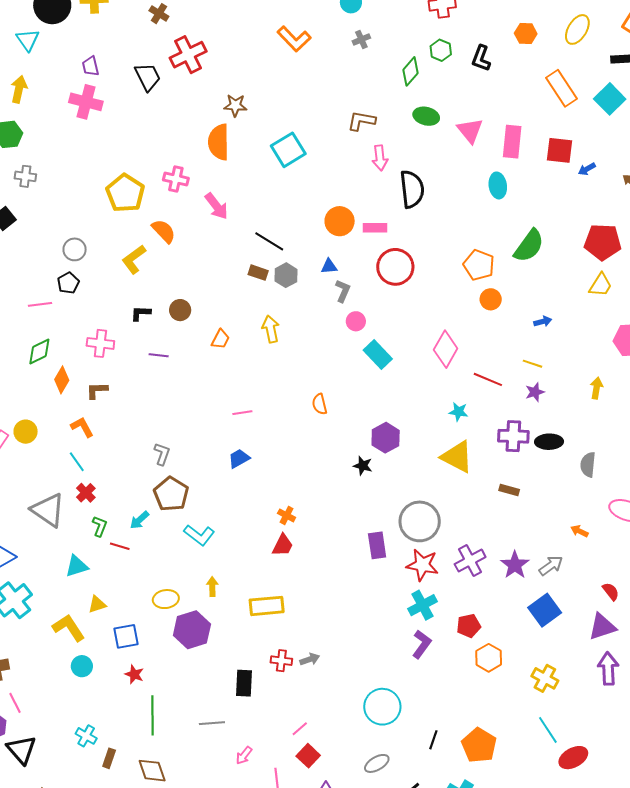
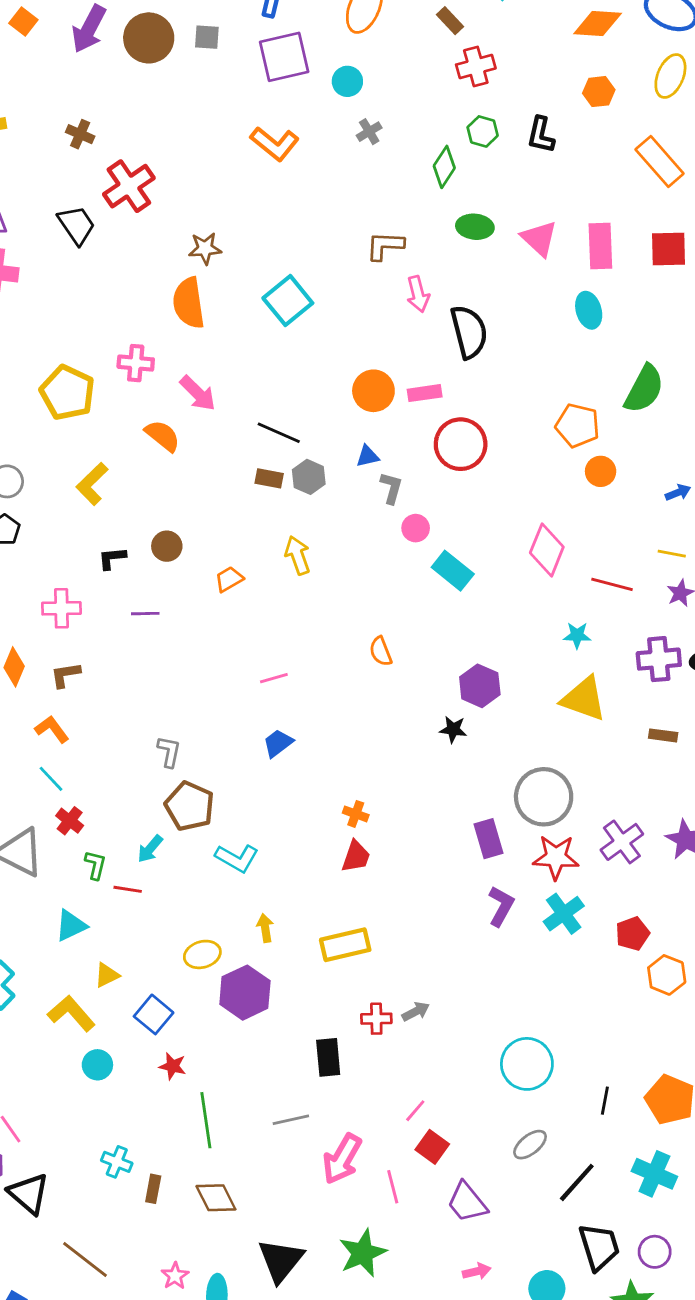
orange semicircle: (164, 231) -> (163, 436), moved
orange trapezoid: (220, 339) -> (229, 579), turned -140
blue square: (126, 636) -> (154, 1014), turned -32
purple L-shape: (422, 644) -> (501, 906), moved
pink arrow: (244, 755) -> (342, 1159), size x1.8

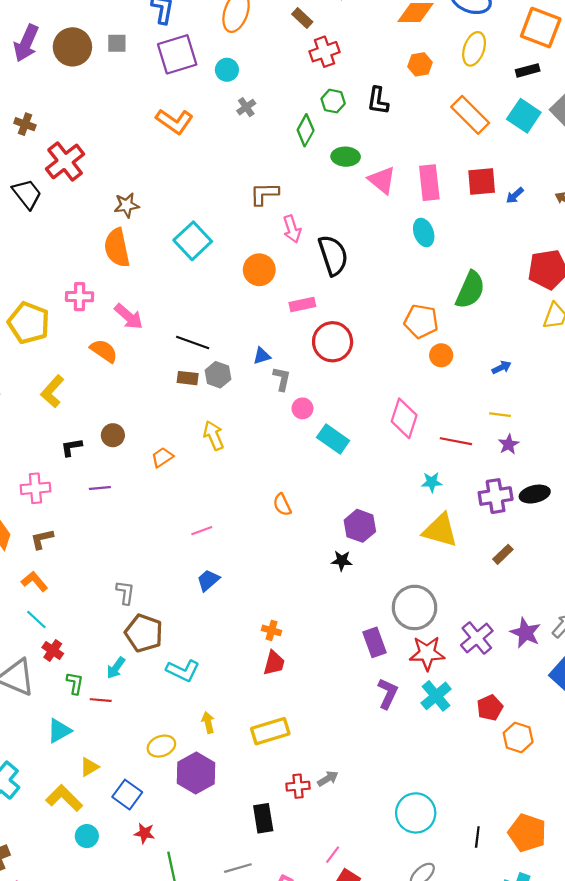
green ellipse: (475, 227) -> (346, 157), moved
orange circle: (373, 391) -> (259, 270), moved
brown rectangle: (663, 735) -> (503, 554), turned -48

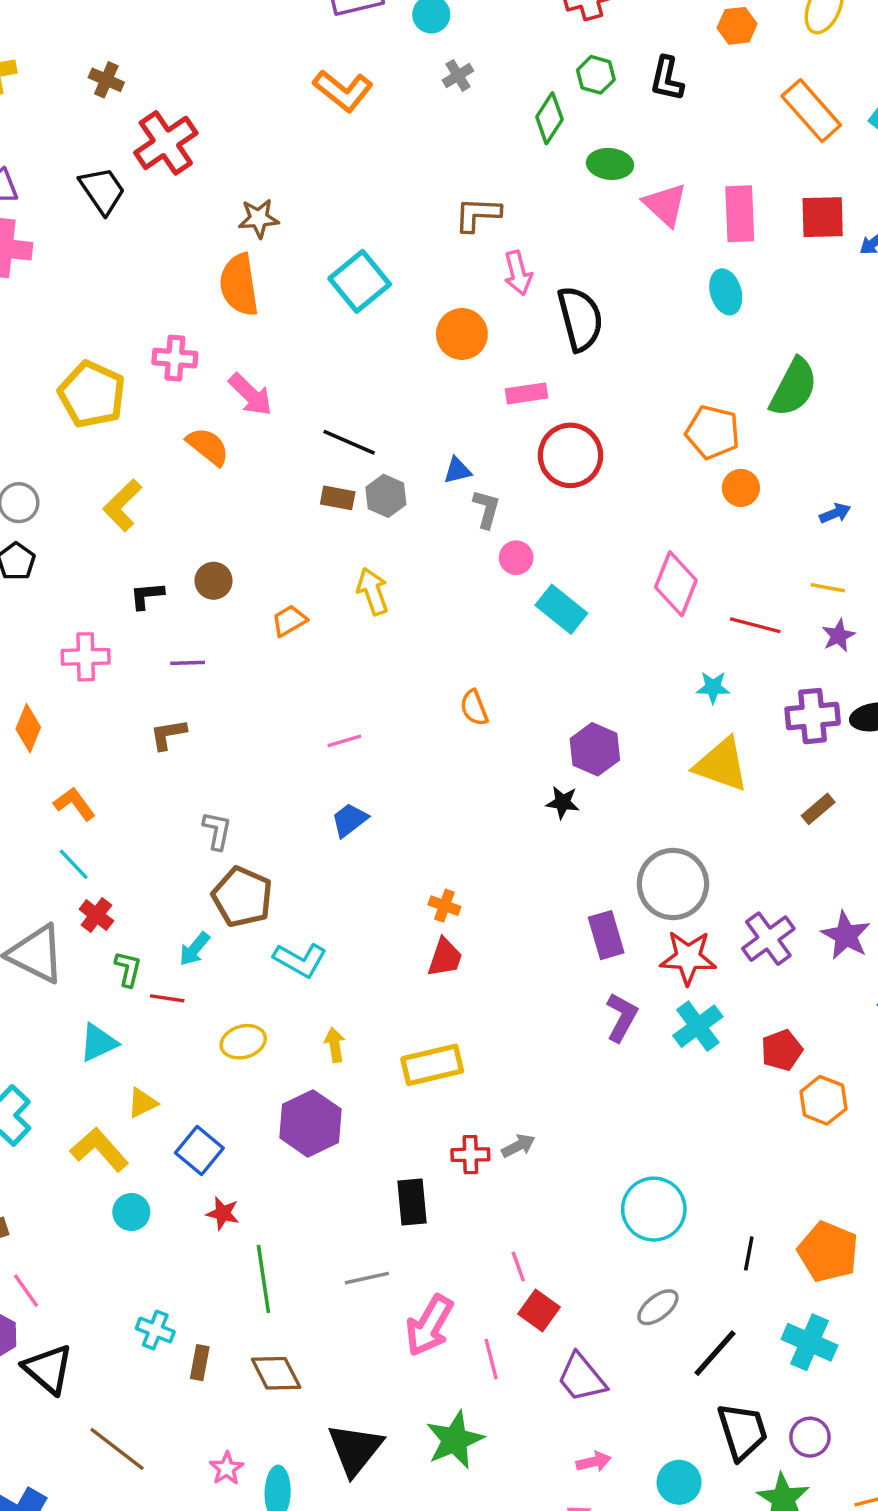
brown L-shape: (42, 539) -> (168, 734), moved
yellow ellipse: (161, 746) -> (243, 1042), moved
pink line: (333, 855) -> (518, 1267), turned -60

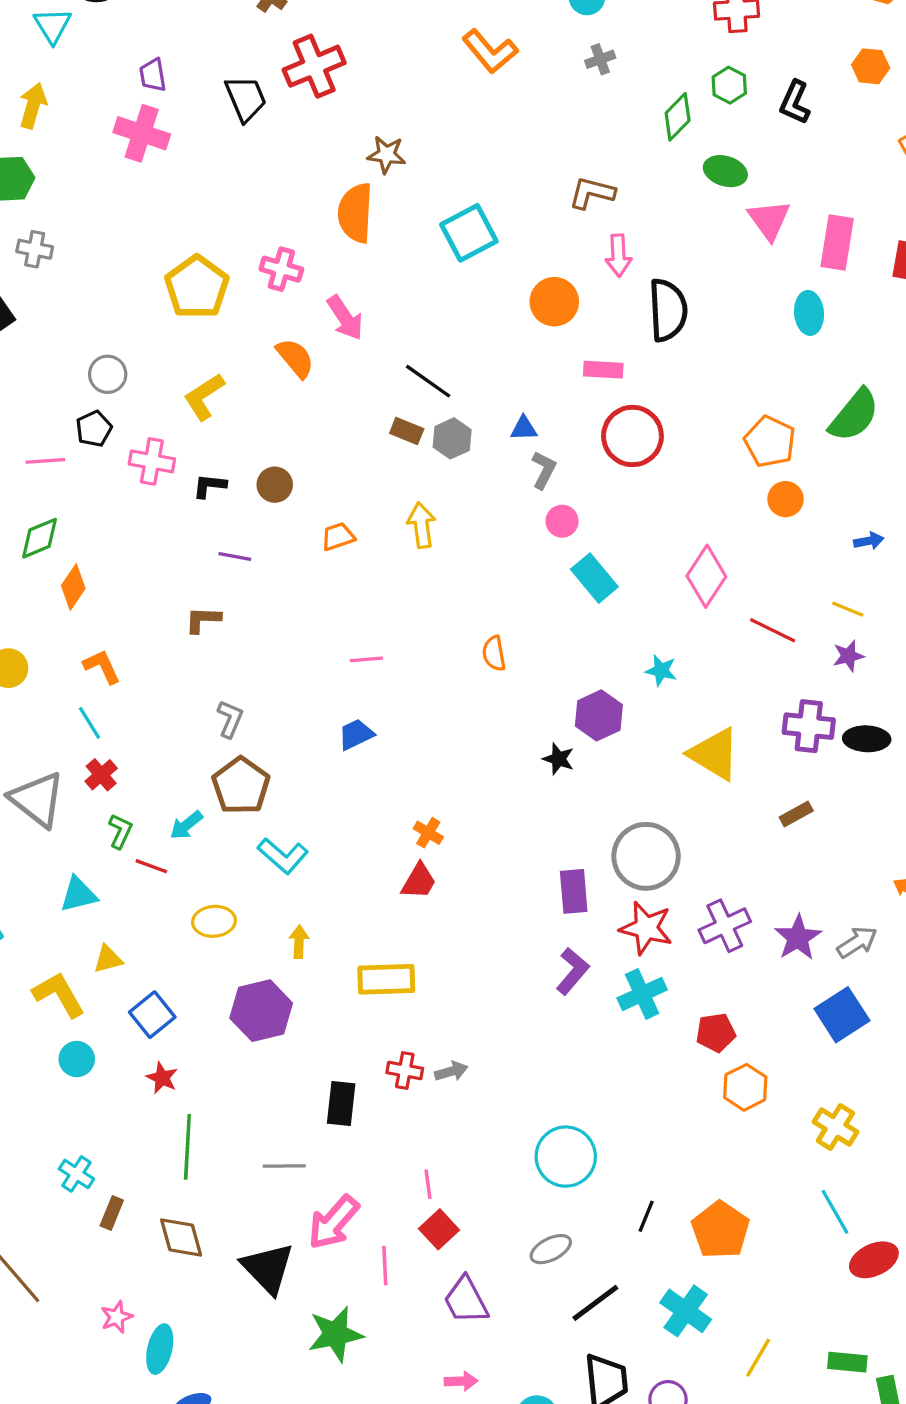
pink cross: (86, 657) -> (152, 461), moved
cyan star: (713, 687) -> (661, 671), moved
black triangle: (355, 1449) -> (268, 1268), moved, turned -34

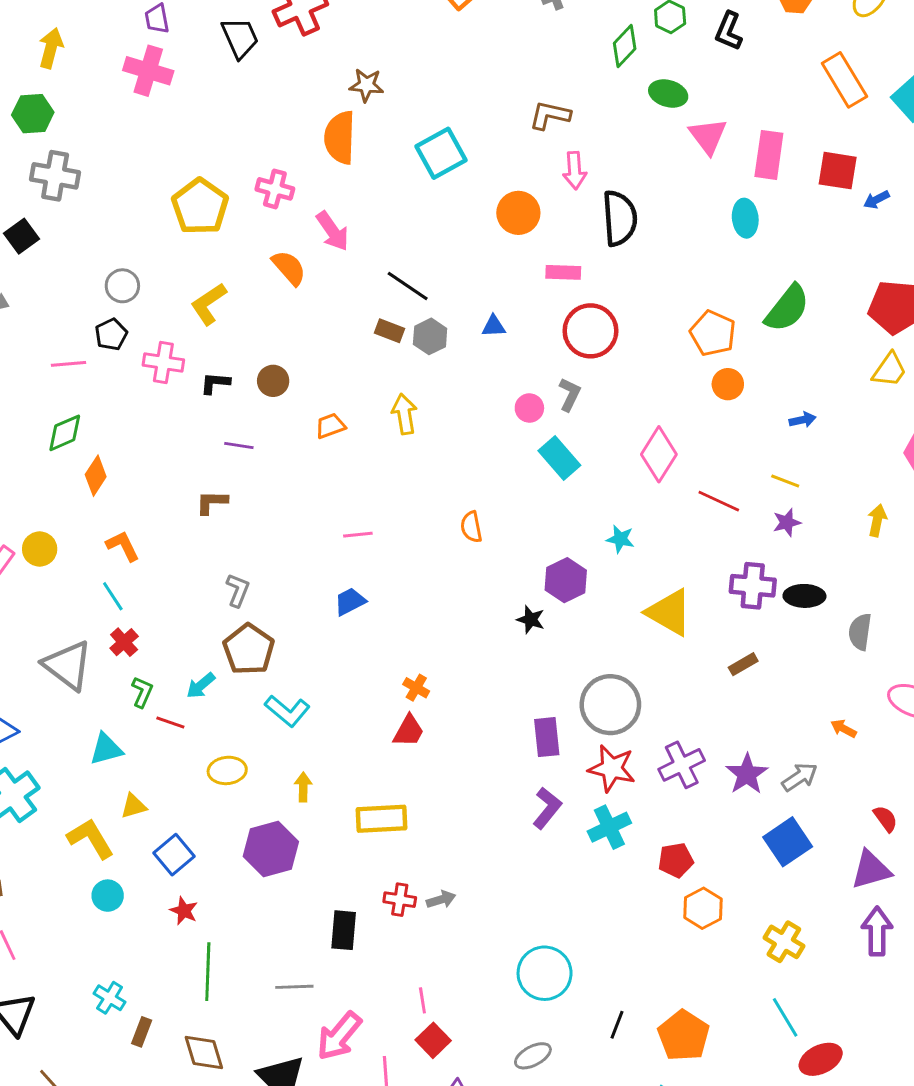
gray cross: (35, 249) -> (55, 176), size x1.5
gray L-shape: (544, 470) -> (570, 394), moved

